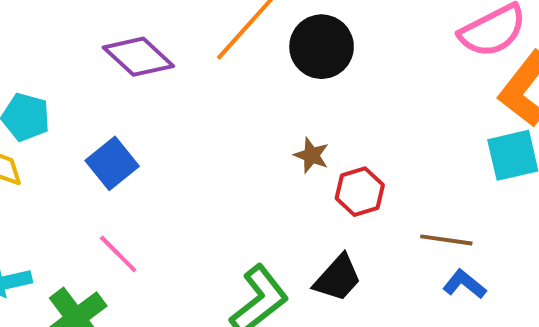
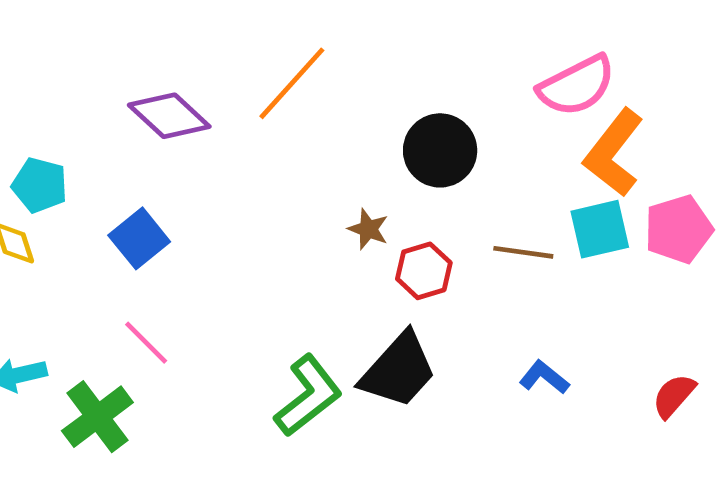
black circle: (322, 47) -> (440, 150), moved
brown line: (446, 240) -> (523, 252), moved
black trapezoid: (338, 278) -> (398, 370), size x1.4

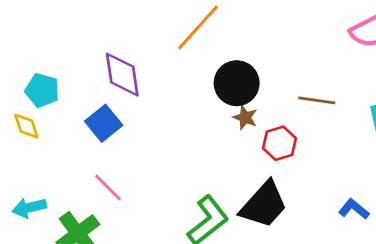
purple diamond: (169, 116) -> (122, 75), moved, turned 39
black circle: (440, 150) -> (237, 83), moved
brown line: (523, 252) -> (317, 100), moved

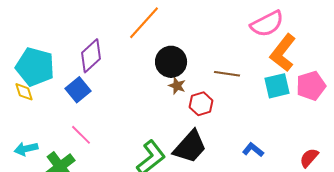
purple diamond: (122, 75) -> (91, 56), turned 56
cyan pentagon: (42, 90) -> (35, 67), size x1.6

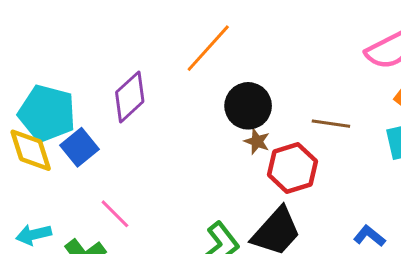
blue square: (78, 90) -> (79, 147), moved
yellow diamond: (24, 92) -> (31, 150), size x1.6
red hexagon: (201, 104) -> (292, 168), size x1.4

